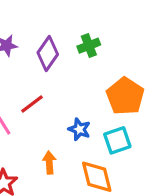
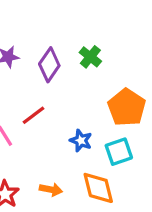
green cross: (89, 46) -> (90, 57), turned -30
orange arrow: (49, 163) -> (51, 190), moved, turned 105

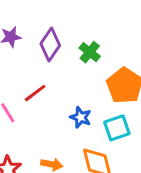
green cross: (90, 57) -> (90, 52), moved

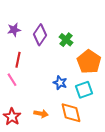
red line: (35, 93) -> (18, 60), moved, turned -42

